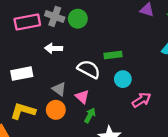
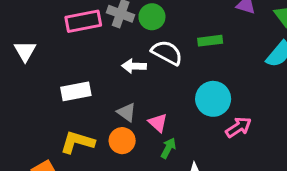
white arrow: (54, 48) -> (134, 66), moved
green rectangle: (113, 55) -> (210, 41), moved
white semicircle: (89, 69) -> (167, 53), moved
cyan circle: (123, 79) -> (213, 99), size x1.5

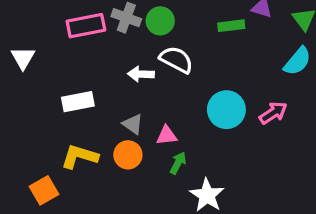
green rectangle: (210, 41) -> (231, 26), moved
pink triangle: (158, 123) -> (167, 135), turned -48
pink arrow: (238, 127) -> (273, 113), moved

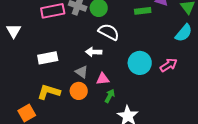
white arrow: (141, 74) -> (94, 52), moved

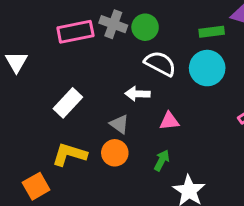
white rectangle: (48, 58) -> (68, 103), turned -36
cyan circle: (140, 63) -> (207, 68), moved
pink triangle: (103, 79) -> (169, 121), moved

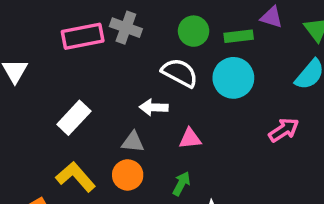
green circle: (145, 27) -> (194, 31), moved
gray triangle: (119, 124) -> (133, 142), turned -30
yellow L-shape: (69, 154) -> (76, 177), turned 32

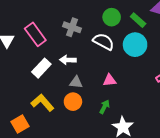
gray cross: (126, 28) -> (72, 27), moved
pink rectangle: (83, 36) -> (35, 34), moved, turned 65
green rectangle: (239, 36) -> (138, 20), turned 49
white arrow: (154, 107) -> (68, 60), moved

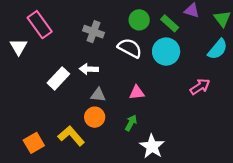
pink rectangle: (35, 34) -> (40, 25), moved
yellow L-shape: (42, 103) -> (71, 136), moved

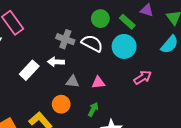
gray cross: (93, 32) -> (65, 39), moved
pink arrow: (200, 87) -> (143, 77), moved
gray triangle: (98, 95) -> (73, 82), moved

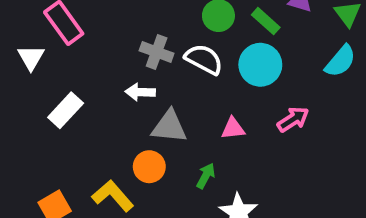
white rectangle: (29, 70) -> (66, 110), moved
gray triangle: (73, 82) -> (169, 127), size x1.5
pink triangle: (98, 83) -> (233, 128), moved

